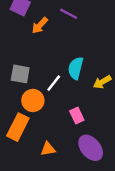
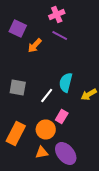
orange circle: (33, 100) -> (46, 130), moved
pink rectangle: (77, 115) -> (62, 116), moved, turned 56
purple ellipse: (91, 148) -> (66, 154), moved

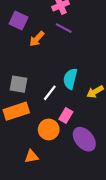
orange rectangle: (16, 134) -> (16, 111), moved, turned 45
orange triangle: (42, 152) -> (31, 156), moved
purple ellipse: (66, 154) -> (84, 139), moved

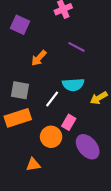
purple line: (64, 28) -> (77, 47), moved
orange arrow: (37, 39) -> (39, 58), moved
cyan semicircle: (70, 79) -> (73, 85), turned -108

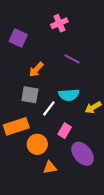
gray square: (20, 90) -> (30, 95), moved
orange circle: (51, 137) -> (37, 144), moved
orange triangle: (33, 165) -> (50, 167), moved

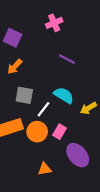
orange arrow: (36, 70) -> (15, 67), moved
cyan semicircle: (69, 95) -> (64, 95), turned -144
orange circle: (37, 144) -> (37, 132), moved

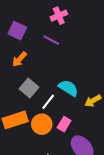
purple line: (67, 59) -> (51, 40), moved
gray square: (24, 95) -> (29, 88), turned 30

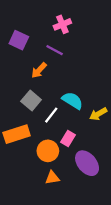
orange arrow: (19, 59) -> (39, 70), moved
orange circle: (42, 124) -> (48, 151), moved

